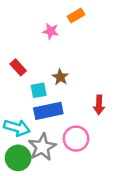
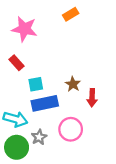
pink star: (51, 31) -> (24, 29), moved, size x1.6
brown star: (60, 77) -> (73, 84), moved
gray star: (42, 147) -> (39, 137), size x0.6

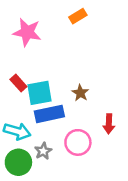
red rectangle: (17, 63) -> (18, 83), moved
cyan square: (36, 84) -> (39, 93), size x1.5
red arrow: (92, 98) -> (109, 124), moved

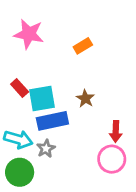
orange rectangle: (78, 16) -> (83, 46), moved
pink circle: (78, 142) -> (112, 159), moved
gray star: (43, 151) -> (46, 149), moved

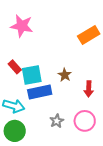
orange rectangle: (83, 46) -> (89, 35), moved, size x1.5
red arrow: (116, 131) -> (89, 89), moved
gray star: (46, 149) -> (57, 121), moved

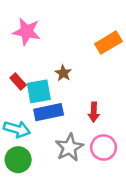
brown star: (65, 75) -> (63, 73), moved
red arrow: (89, 89) -> (94, 112), moved
gray star: (57, 121) -> (69, 147), size x1.6

